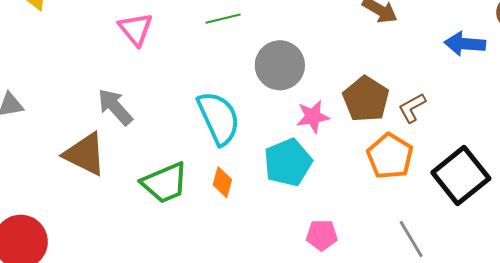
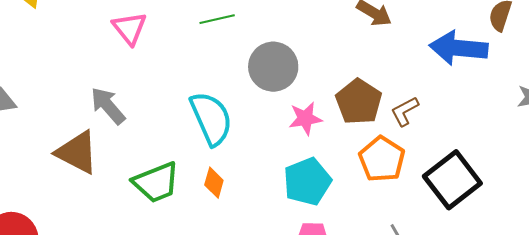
blue arrow: (465, 44) -> (459, 48), size x1.4
cyan pentagon: (288, 162) -> (307, 182), moved

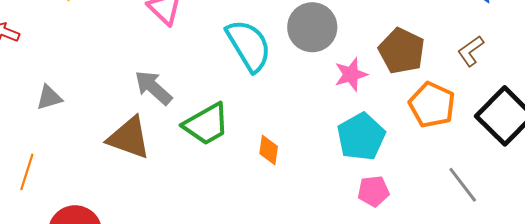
brown L-shape: (405, 111) -> (471, 51), moved
cyan semicircle: (211, 118) -> (249, 45), moved
green trapezoid: (156, 182) -> (206, 124), moved

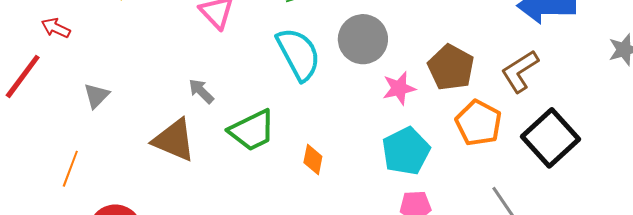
brown L-shape: (471, 51) -> (520, 71), size x1.4
gray arrow: (153, 88) -> (201, 91), size x0.7
gray triangle: (49, 97) -> (96, 96), turned -32

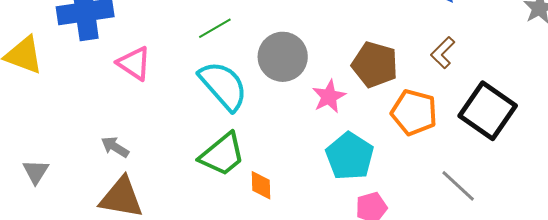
brown L-shape: (520, 71) -> (443, 53), size x0.7
gray arrow: (201, 91) -> (115, 147), moved
green trapezoid: (252, 130) -> (222, 155), moved

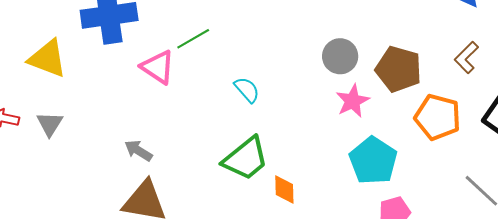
green line: (215, 28) -> (193, 39), moved
gray circle: (283, 57) -> (340, 56), moved, size x0.7
cyan semicircle: (223, 86) -> (247, 90), size x0.5
gray triangle: (36, 172) -> (50, 124), moved

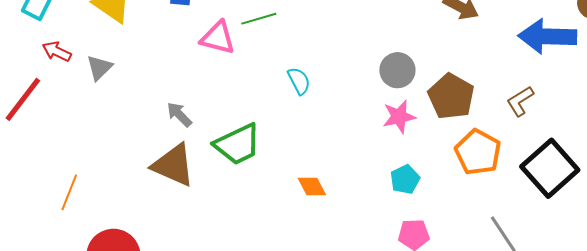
pink triangle: (158, 67) -> (218, 38), turned -33
green trapezoid: (246, 159) -> (238, 144), moved
cyan pentagon: (373, 161) -> (405, 179), size x0.6
orange diamond: (284, 189) -> (312, 187), turned -40

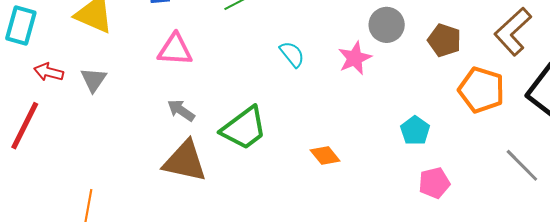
pink triangle: (218, 38) -> (175, 50), moved
brown pentagon: (451, 96) -> (444, 40), size x0.7
brown L-shape: (520, 101) -> (513, 32), size x1.5
pink star: (399, 117) -> (355, 58), moved

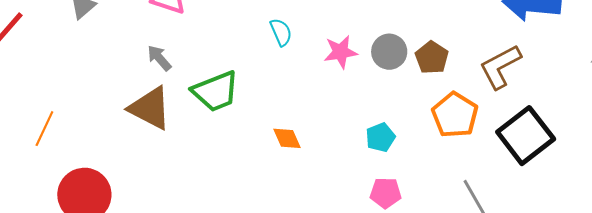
gray circle: (387, 25) -> (389, 52), moved

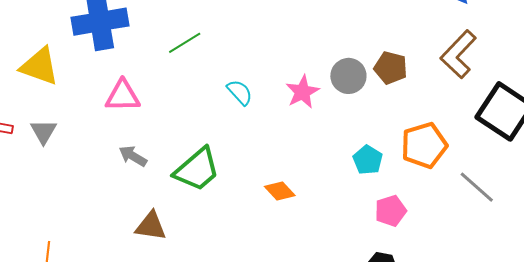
brown triangle: (150, 108) -> (151, 226), moved, size x0.7
orange pentagon: (455, 115) -> (424, 145), moved, turned -30

